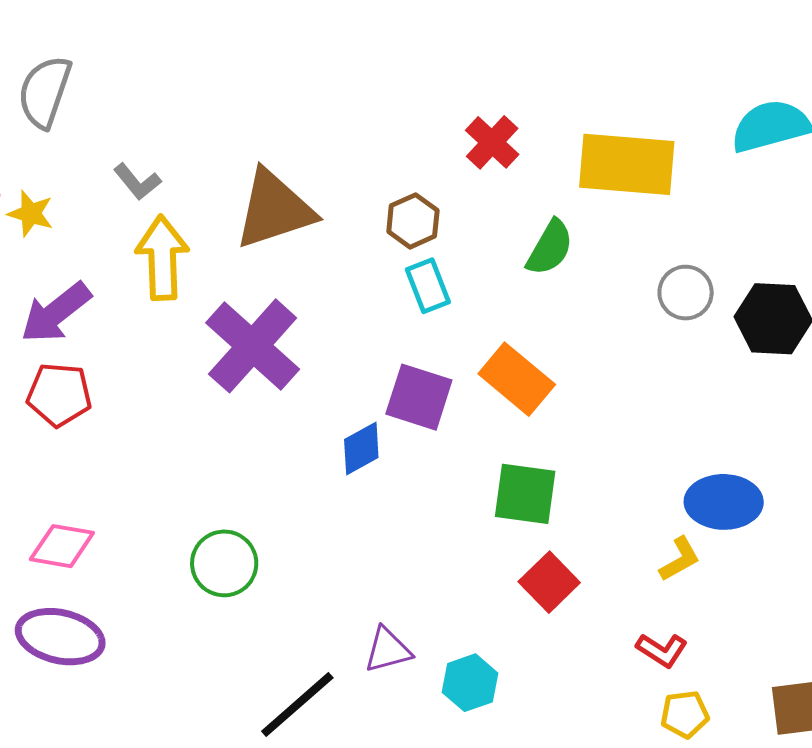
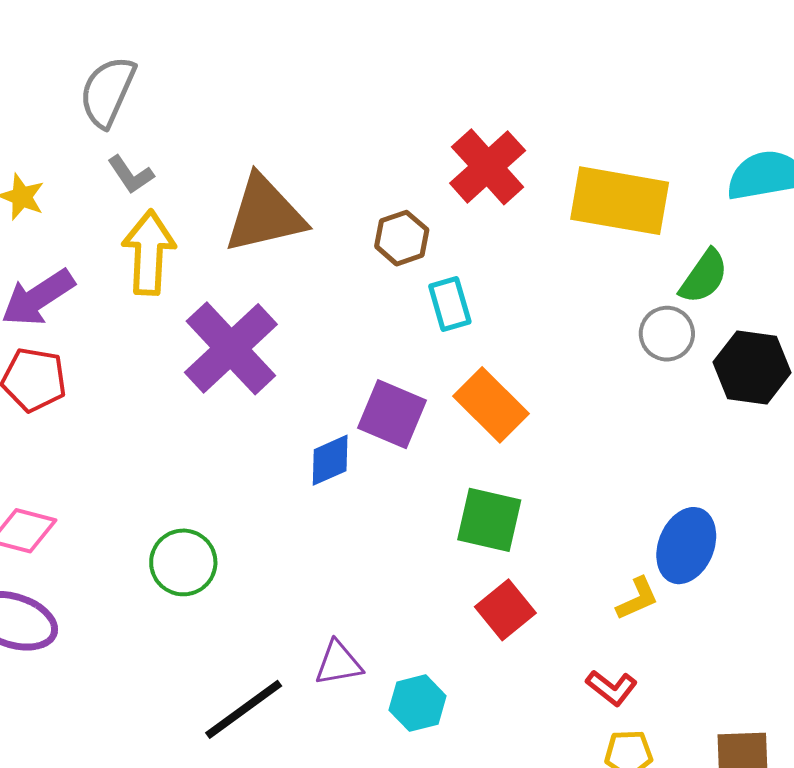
gray semicircle: (45, 92) -> (107, 92), moved
red cross: (492, 142) -> (488, 167), size x1.4
green semicircle: (550, 248) -> (704, 277), moved
cyan rectangle: (428, 286) -> (450, 304), moved
blue ellipse: (724, 502) -> (686, 546), turned -74

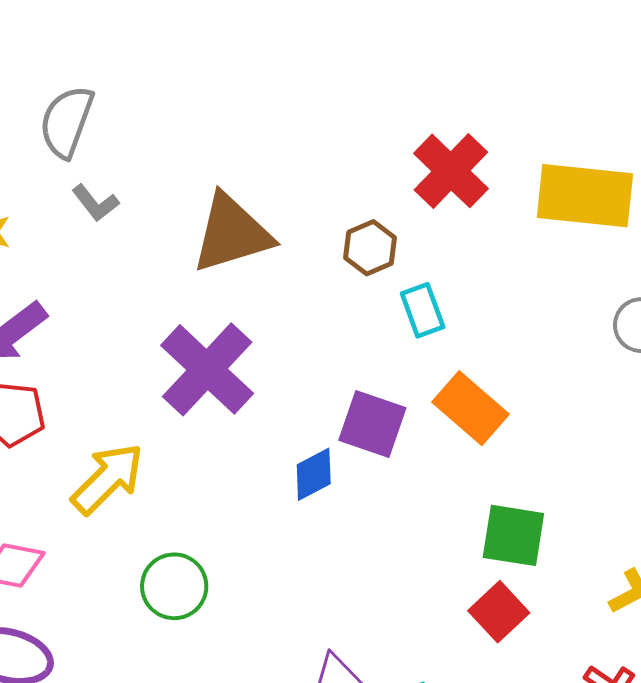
yellow arrow: (149, 253) -> (108, 479), moved, turned 46
green square: (489, 520) -> (513, 535), moved

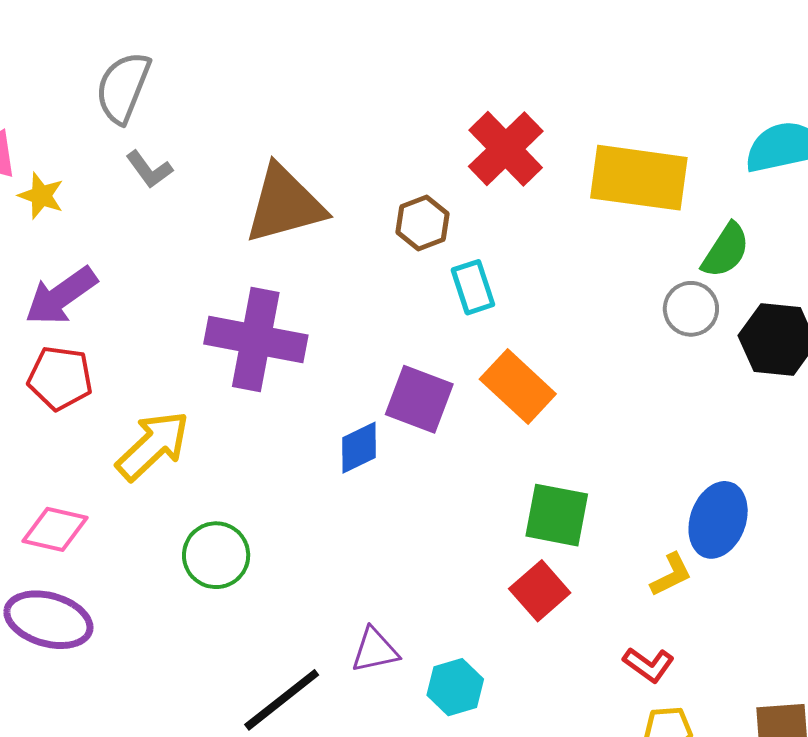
purple cross: (207, 369) -> (256, 340), turned -34

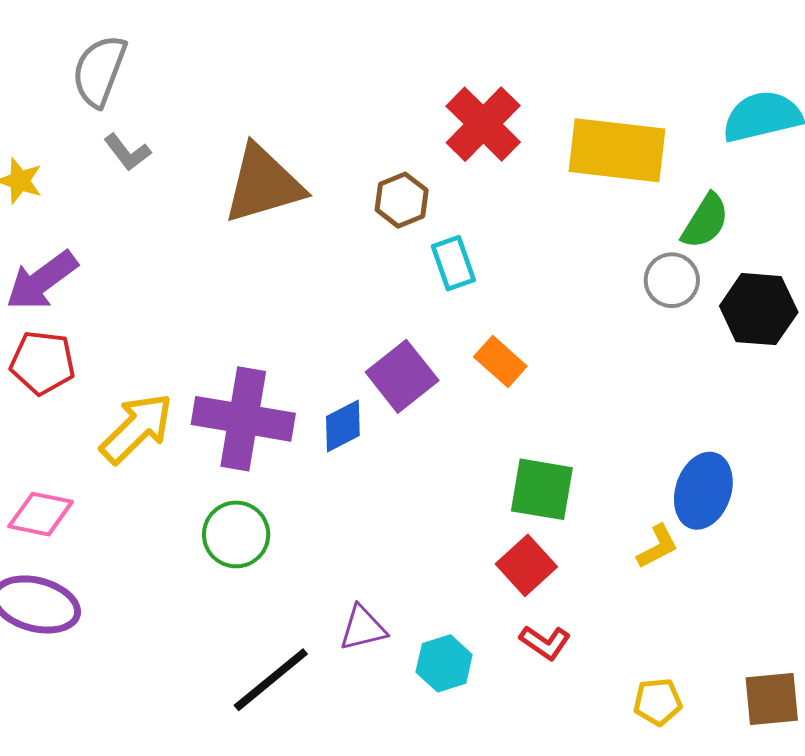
purple cross: (256, 340) -> (243, 419), moved
orange rectangle: (518, 387) -> (500, 362), size x0.7
purple square: (419, 399) -> (402, 376), turned 32
green circle: (216, 555) -> (236, 534), moved
red L-shape: (649, 665) -> (545, 642), moved

